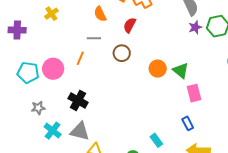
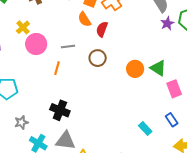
orange semicircle: (100, 14) -> (84, 19), moved
pink circle: (53, 69) -> (36, 44), moved
cyan rectangle: (156, 140) -> (145, 128), moved

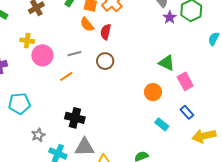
yellow cross: (23, 27) -> (27, 41), turned -32
orange line: (57, 68) -> (66, 76), turned 48
orange circle: (135, 69) -> (153, 92), moved

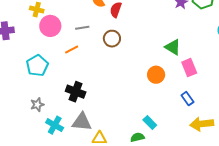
cyan pentagon: (19, 104) -> (37, 66), moved, turned -30
cyan rectangle: (162, 124) -> (150, 123), moved

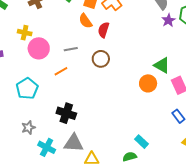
orange circle: (156, 75) -> (148, 83), moved

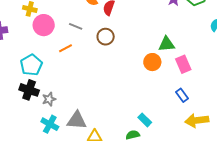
gray line: (71, 49) -> (76, 26), turned 32
green triangle: (162, 65) -> (166, 44), turned -36
black cross: (66, 113) -> (29, 90), moved
gray star: (28, 128) -> (49, 99), moved

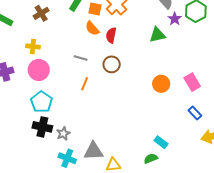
pink circle: (44, 25) -> (39, 70), moved
green triangle: (166, 44) -> (157, 35), moved
orange line: (65, 48) -> (85, 84), moved, turned -32

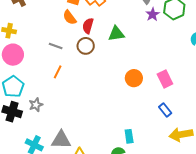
green triangle: (157, 35) -> (116, 34), moved
brown circle: (112, 64) -> (86, 46), moved
gray star: (63, 134) -> (36, 105), moved
cyan rectangle: (161, 142) -> (129, 136), turned 40

